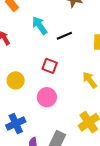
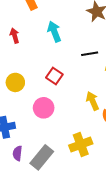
black line: (64, 36) -> (90, 54), moved

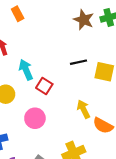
cyan arrow: (54, 32) -> (26, 70), moved

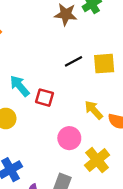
pink circle: (35, 118) -> (69, 138), moved

